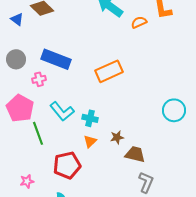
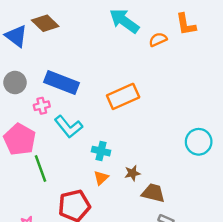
blue triangle: (17, 19) -> (16, 36), size x1.5
cyan L-shape: (62, 111) -> (68, 127), moved

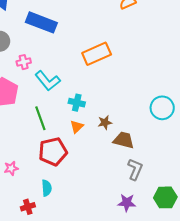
blue rectangle: (61, 83) -> (41, 22), moved
cyan circle: (199, 142) -> (162, 108), moved
green line: (41, 169) -> (40, 118), moved

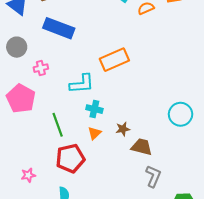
cyan L-shape: (48, 81) -> (82, 84), moved, turned -55

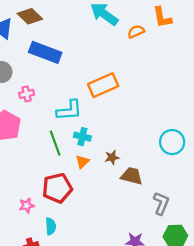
green line: (58, 125) -> (55, 143), moved
pink star: (28, 175) -> (27, 206), moved
gray L-shape: (153, 176) -> (161, 203), moved

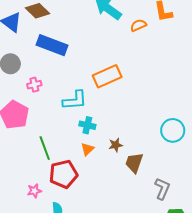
green line: (55, 143) -> (45, 148), moved
brown trapezoid: (132, 176) -> (134, 163), turned -85

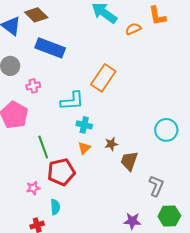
orange rectangle: (107, 76) -> (103, 78), turned -32

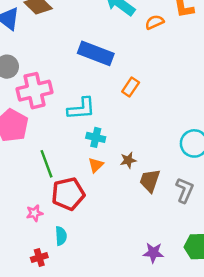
blue rectangle: (50, 48) -> (96, 53), moved
orange rectangle: (103, 78) -> (131, 87), moved, size x0.6
pink cross: (33, 86) -> (35, 91), size x2.0
gray L-shape: (156, 186) -> (185, 190), moved

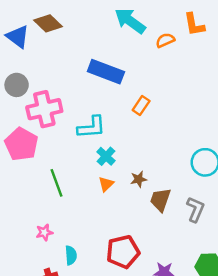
cyan cross: (96, 137) -> (106, 156), turned 30
red pentagon: (68, 194) -> (123, 252), moved

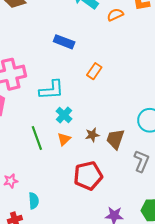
blue rectangle: (106, 72) -> (64, 42), size x0.7
green line: (56, 183) -> (37, 138), moved
brown trapezoid: (160, 200) -> (115, 139), moved
red pentagon: (123, 252) -> (88, 176), moved

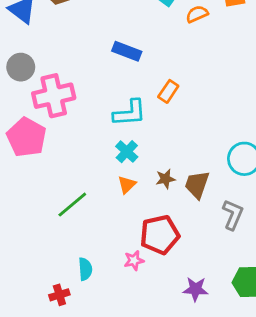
cyan L-shape: (51, 90) -> (130, 113), moved
green line: (37, 138) -> (72, 205), moved, turned 70
pink star: (11, 181) -> (134, 260), moved

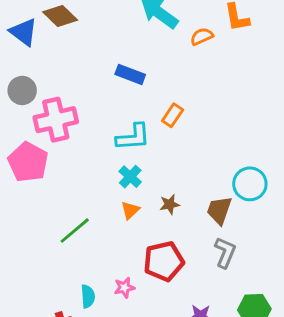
brown trapezoid: (197, 185) -> (219, 210), moved
gray L-shape: (233, 215) -> (225, 253), moved
pink star: (134, 260) -> (124, 288), moved

